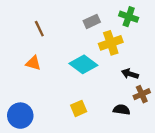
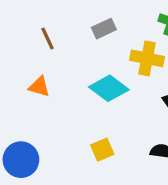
gray rectangle: (92, 21) -> (104, 29), moved
yellow cross: (111, 43) -> (147, 58), turned 30

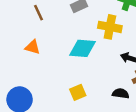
cyan diamond: (109, 88) -> (83, 48), turned -32

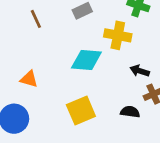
orange triangle: (33, 47) -> (29, 79), moved
yellow square: (78, 92) -> (81, 110), size x1.5

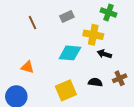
black arrow: (140, 71) -> (104, 54), moved
black semicircle: (130, 112) -> (95, 82), moved

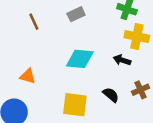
yellow cross: (93, 35) -> (137, 37), moved
black semicircle: (95, 82) -> (111, 95), turned 32
yellow square: (66, 90) -> (75, 105), turned 30

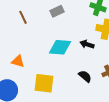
black arrow: (122, 60) -> (87, 44), moved
yellow square: (75, 105) -> (44, 83), moved

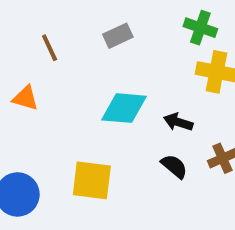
black arrow: (87, 44) -> (178, 122), moved
orange triangle: (18, 61) -> (25, 98), moved

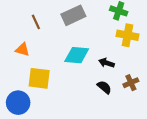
gray rectangle: (118, 36) -> (73, 15), size x1.5
yellow square: (92, 180) -> (39, 78), moved

